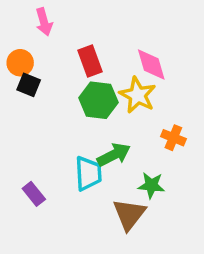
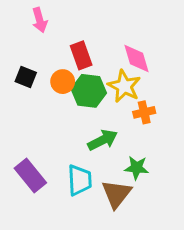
orange circle: (20, 63) -> (63, 82), moved
orange cross: (173, 138) -> (144, 112), moved, turned -35
cyan trapezoid: (88, 173) -> (80, 180), moved
purple rectangle: (34, 194) -> (30, 175), size x1.5

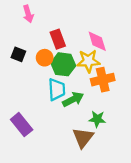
yellow star: (124, 86) -> (88, 61), turned -30
orange cross: (144, 112) -> (103, 80), size x1.5
cyan trapezoid: (80, 180) -> (57, 89), moved

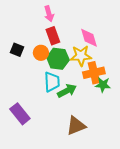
pink arrow: (28, 14) -> (49, 14), moved
green star: (97, 119) -> (103, 85), moved
brown triangle: (83, 138) -> (76, 126), turned 30

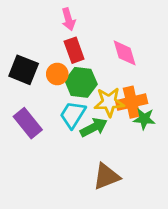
black square: (17, 50) -> (24, 70), size x1.5
yellow star: (81, 56) -> (109, 102), moved
cyan trapezoid: (52, 82) -> (73, 115), turned -145
purple rectangle: (20, 114) -> (28, 123), moved

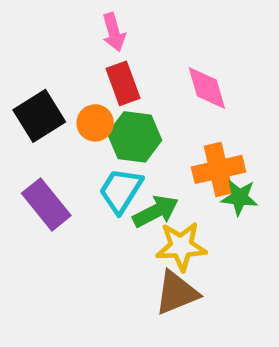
black square: (24, 70) -> (39, 116), turned 36
yellow star: (109, 102) -> (181, 246), moved

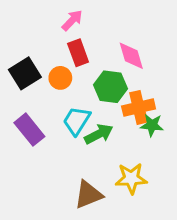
pink arrow: (114, 32) -> (72, 20), turned -120
green hexagon: (135, 137) -> (111, 87), moved
yellow star: (181, 246) -> (131, 178), moved
brown triangle: (177, 293) -> (88, 195), moved

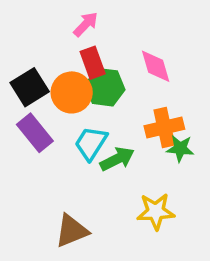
orange circle: (60, 78) -> (72, 92), size x1.5
green hexagon: (111, 87) -> (105, 87), moved
purple rectangle: (29, 130) -> (35, 133), moved
brown triangle: (88, 195) -> (72, 231), moved

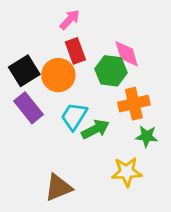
green hexagon: (105, 87) -> (111, 71), moved
green star: (180, 148) -> (147, 136), moved

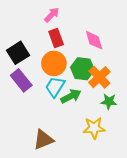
green hexagon: (111, 71) -> (82, 69), moved
orange circle: (58, 75) -> (54, 63), moved
orange cross: (134, 104) -> (99, 77), turned -30

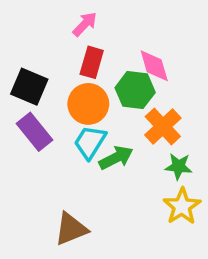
red rectangle: (56, 38) -> (92, 62), turned 36
black square: (18, 53) -> (29, 87), turned -35
green hexagon: (82, 69) -> (135, 90), moved
yellow star: (94, 128) -> (182, 206), moved, turned -30

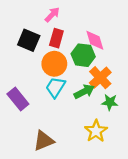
black square: (29, 87) -> (29, 40), moved
purple rectangle: (34, 132) -> (18, 99), moved
green arrow: (116, 158) -> (84, 92), moved
yellow star: (182, 206) -> (96, 131), moved

